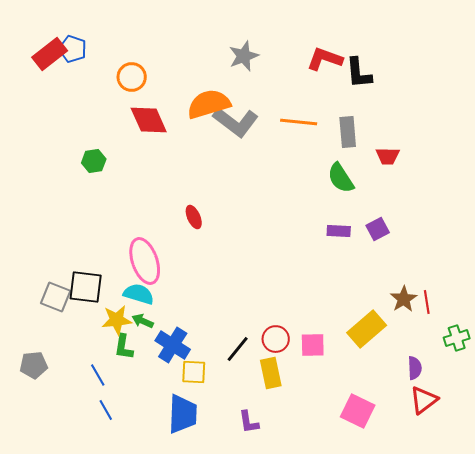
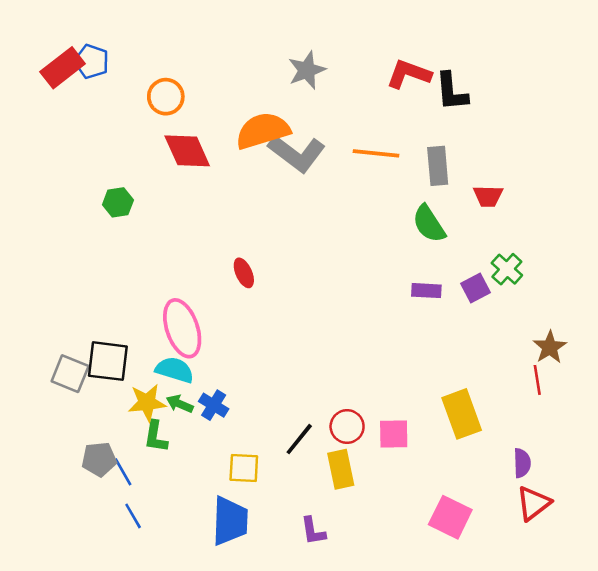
brown star: (404, 299) -> (550, 347), moved
yellow rectangle: (367, 329) -> (462, 414), turned -69
green cross: (457, 338) -> (507, 269), moved, turned -30
blue cross: (173, 345) -> (214, 405), moved, size x0.7
gray pentagon: (34, 365) -> (99, 459), moved

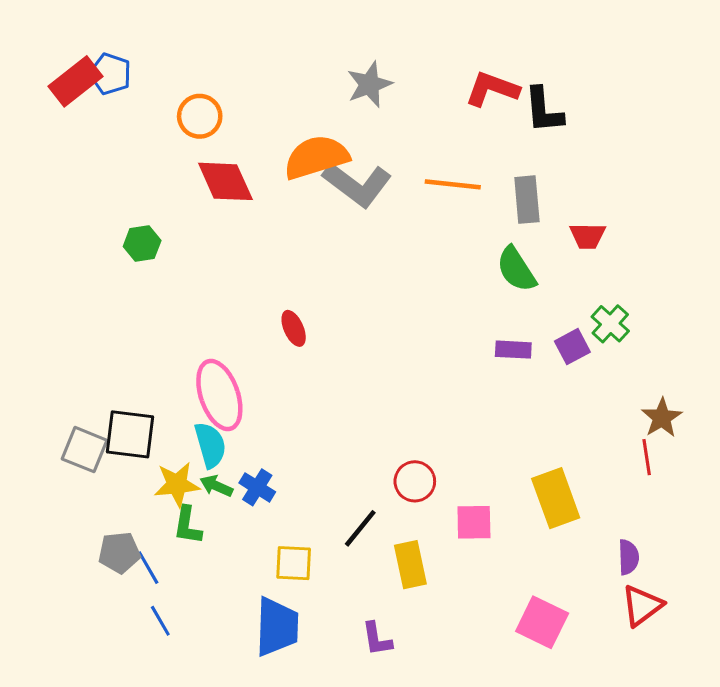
cyan semicircle: (175, 370) -> (210, 445), turned 57
red circle: (347, 426) -> (415, 481), moved

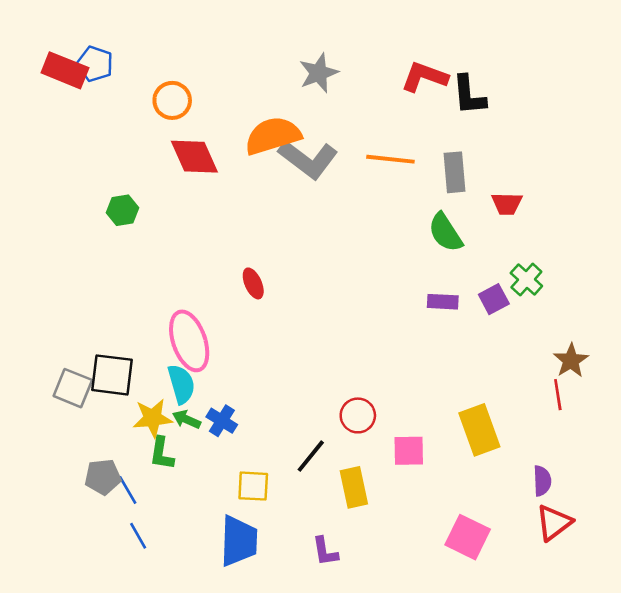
red rectangle: (75, 81) -> (65, 70), turned 60

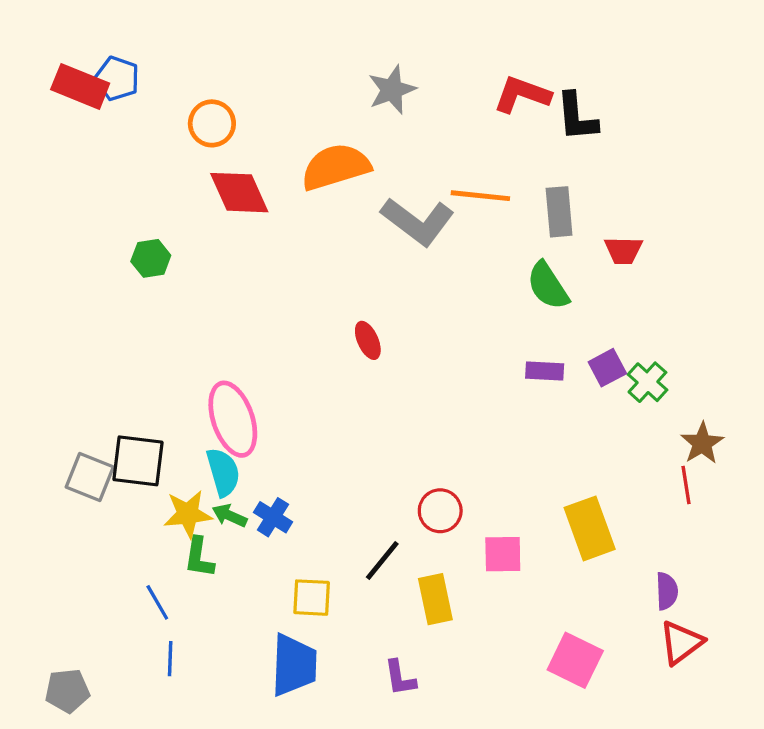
gray L-shape: (308, 159) -> (418, 221), moved
green cross: (526, 280) -> (647, 382), moved
red ellipse: (253, 283) -> (368, 340), moved
gray pentagon: (103, 477) -> (67, 691), moved
blue line: (138, 536) -> (170, 659), turned 32

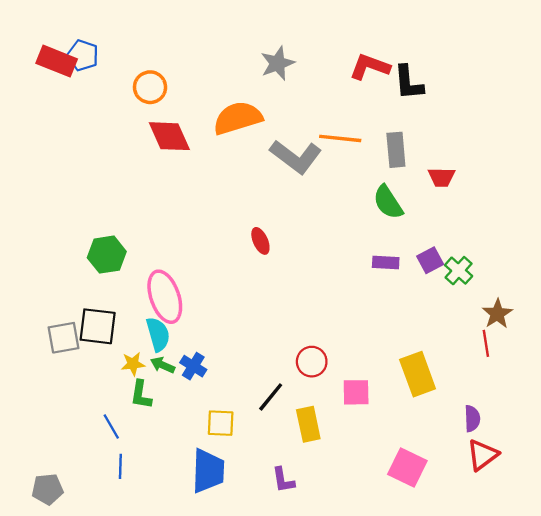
green hexagon: (151, 258) -> (107, 255), moved, size x1.4
gray square: (90, 477) -> (63, 338), turned -32
yellow star: (188, 514) -> (133, 364), size x0.7

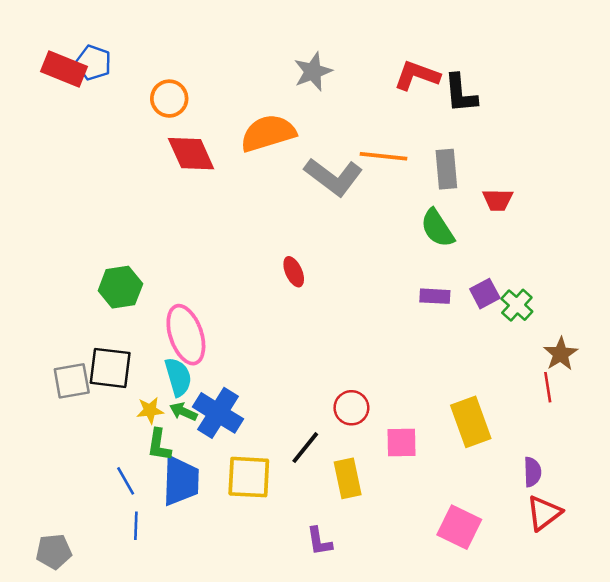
blue cross: (193, 366) -> (218, 413), size x1.6
yellow square: (221, 423) -> (249, 477), size x1.4
blue trapezoid: (208, 471) -> (181, 481), moved

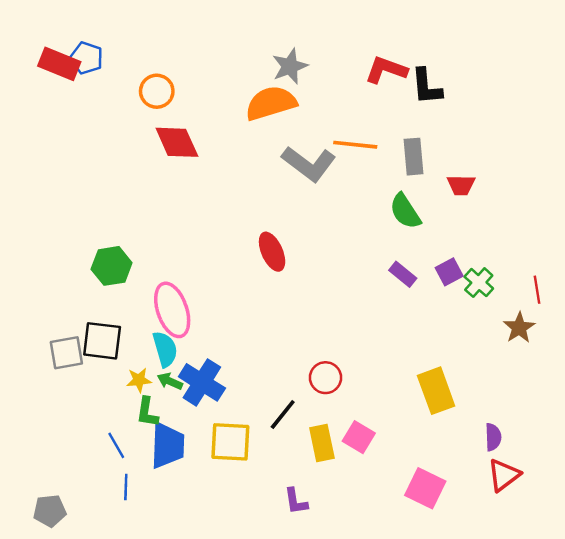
orange semicircle: (268, 133) -> (271, 103), moved
red ellipse: (294, 272) -> (272, 252), size x1.4
purple rectangle: (435, 296) -> (403, 274), turned 36
red line: (548, 387) -> (537, 290), moved
pink square: (401, 442) -> (359, 437), moved, turned 32

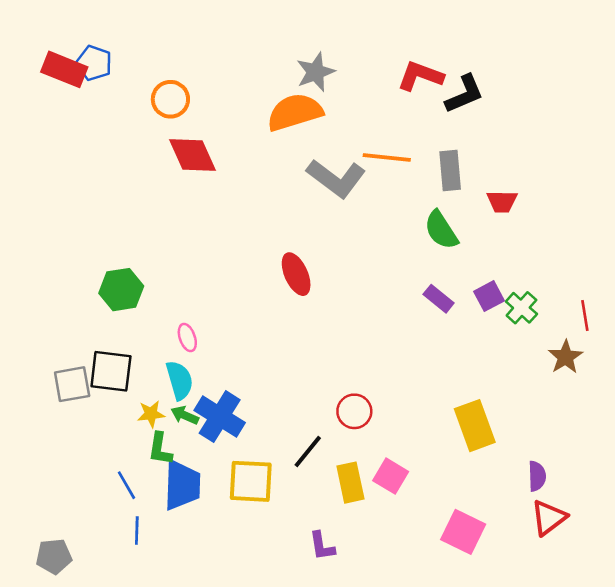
black L-shape: (427, 86) -> (464, 94), turned -108
pink ellipse: (172, 310) -> (187, 338), size x0.5

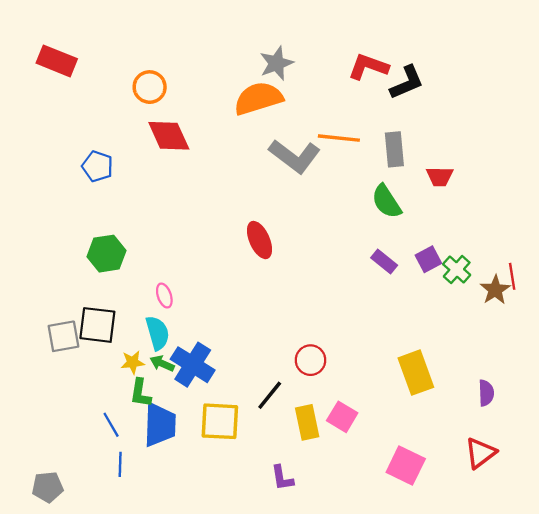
blue pentagon: (94, 63) -> (97, 166), moved
brown star: (565, 357) -> (495, 290), moved
purple semicircle: (537, 476) -> (486, 393), moved

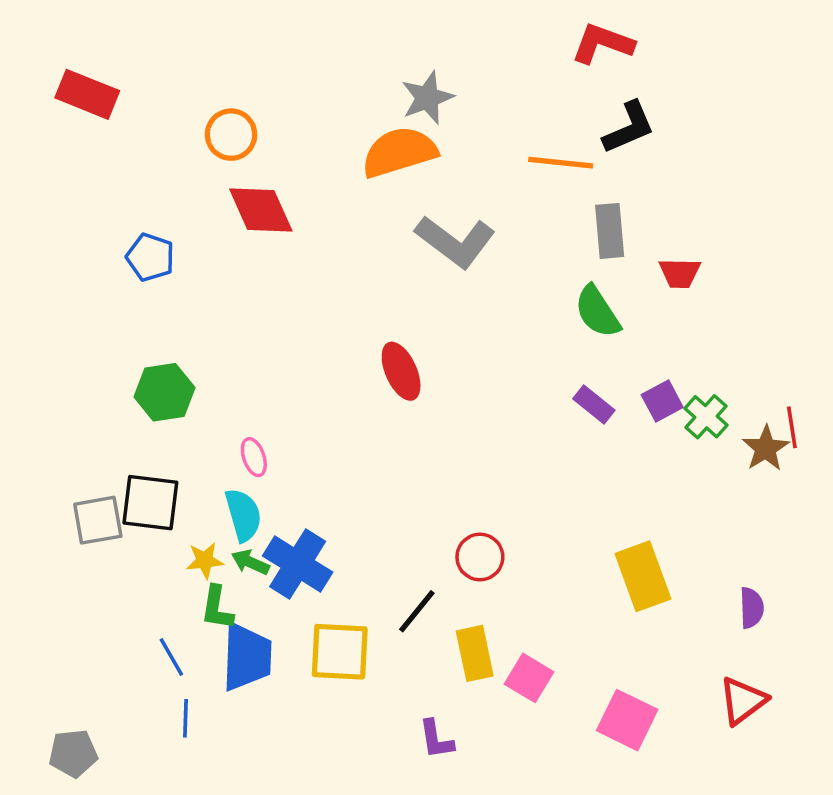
red L-shape: (368, 67) -> (603, 43), moved
orange line: (339, 138) -> (561, 163), moved
pink square: (342, 417) -> (529, 678), moved

